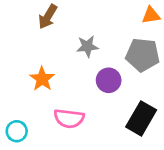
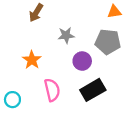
pink semicircle: (69, 118) -> (52, 90), turned -110
black rectangle: (141, 118) -> (93, 90), moved, turned 30

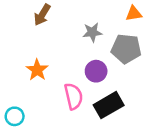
gray star: (66, 35) -> (92, 32), moved
pink semicircle: (52, 90) -> (74, 96), moved

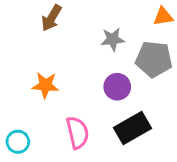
orange star: (37, 70) -> (45, 85), turned -30
pink semicircle: (74, 96) -> (77, 133), moved

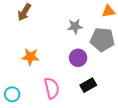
brown arrow: (52, 18) -> (24, 12), moved
black rectangle: (133, 128) -> (88, 85), size x0.7

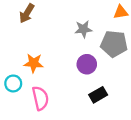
pink semicircle: (52, 88) -> (40, 98), moved
cyan circle: (12, 94) -> (13, 83), moved

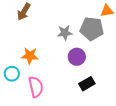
gray star: (83, 29) -> (65, 33), moved
gray pentagon: (114, 44) -> (92, 29), moved

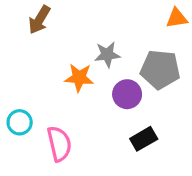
gray pentagon: (92, 29) -> (160, 69), moved
orange star: (30, 56) -> (79, 78), moved

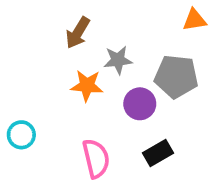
brown arrow: (39, 20) -> (78, 33), moved
pink semicircle: (59, 144) -> (96, 158), moved

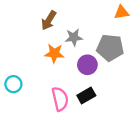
black rectangle: (158, 153) -> (86, 96), moved

